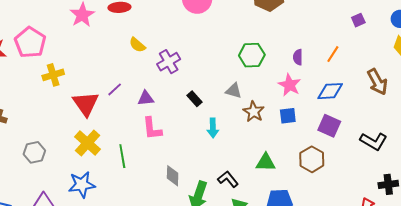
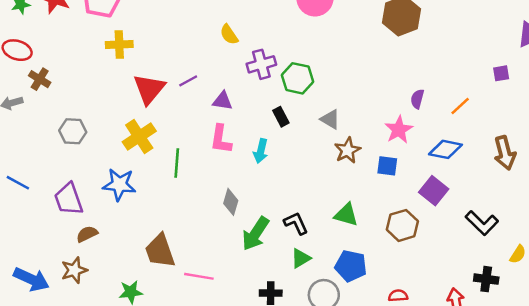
green hexagon: (252, 55) -> (297, 78), moved
cyan arrow: (213, 128) -> (261, 151), moved

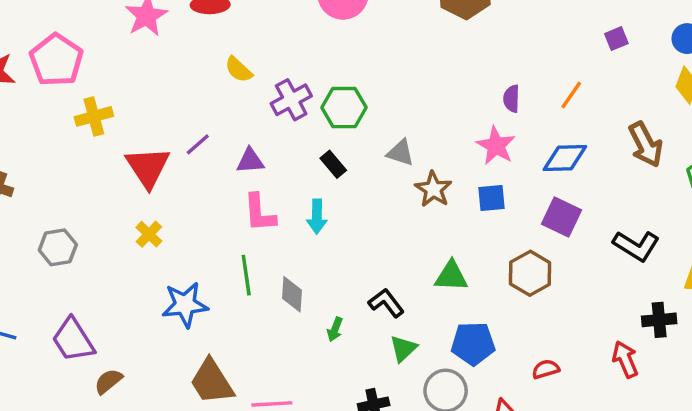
yellow cross: (139, 137) -> (149, 234), size x0.6
green line: (177, 163) -> (246, 275), moved
blue star: (119, 185) -> (185, 305), moved
green arrow: (256, 234) -> (335, 329), size x0.5

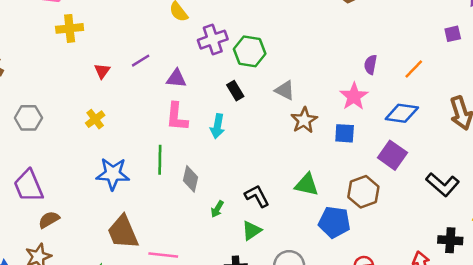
red triangle: (148, 167) -> (102, 71), size x0.5
blue pentagon: (473, 344) -> (334, 222), moved
green triangle: (403, 349) -> (251, 231), moved

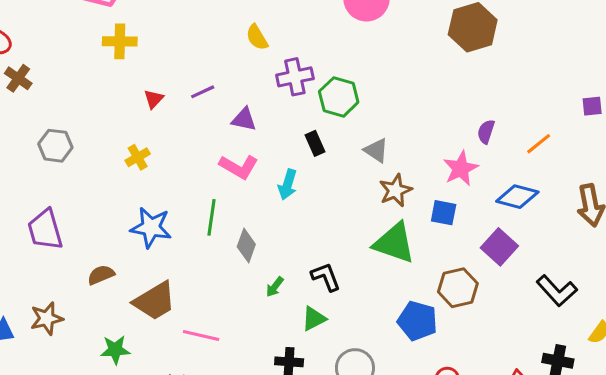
pink L-shape: (177, 117) -> (239, 167), turned -72
green triangle: (307, 185) -> (394, 243), moved, size x1.4
brown semicircle: (49, 220) -> (101, 275), moved
brown trapezoid: (123, 232) -> (155, 301), turned -105

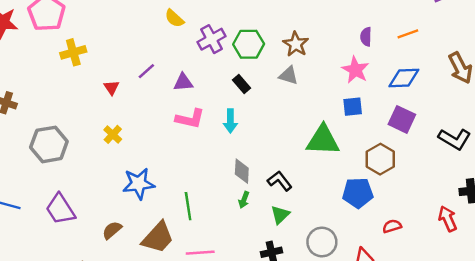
orange line: (539, 144) -> (408, 34), turned 36
gray hexagon: (55, 146) -> (49, 144), size x1.4
brown star: (395, 190) -> (296, 44), moved
green line: (211, 217) -> (188, 206), moved
gray diamond: (246, 246) -> (242, 171), moved

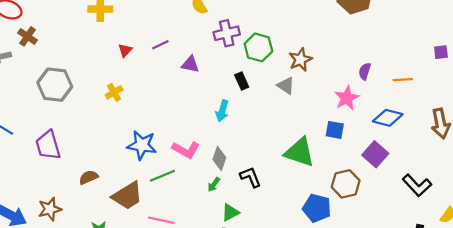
pink L-shape: (190, 119) -> (186, 150), moved
blue star: (139, 184) -> (142, 145), moved
green line: (188, 206) -> (162, 176), turned 60
green triangle: (280, 215) -> (230, 212), moved

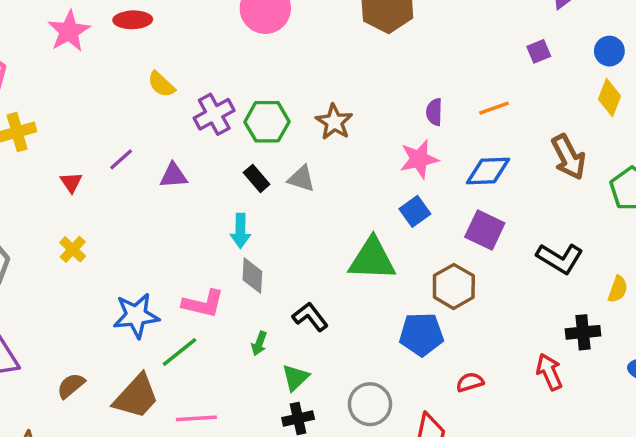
gray triangle: (286, 86) -> (301, 179), moved
pink star: (347, 98) -> (419, 159), turned 30
blue square: (335, 130) -> (415, 211), turned -30
gray diamond: (219, 159) -> (252, 276), moved

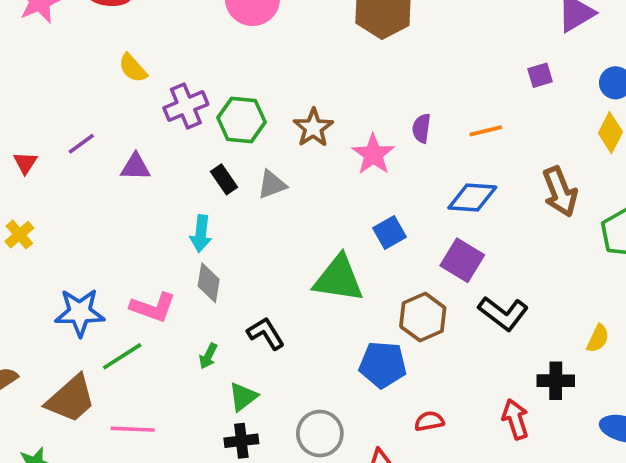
pink star: (419, 159) -> (373, 154), moved, turned -30
gray triangle: (301, 179) -> (272, 185), turned -44
black L-shape: (560, 258) -> (503, 313), moved

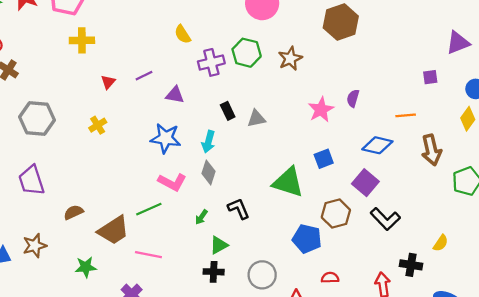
green hexagon: (241, 120) -> (247, 53), moved
brown star: (313, 128) -> (290, 59), moved
orange line: (486, 131) -> (406, 115), moved
blue star: (80, 312) -> (166, 138), moved

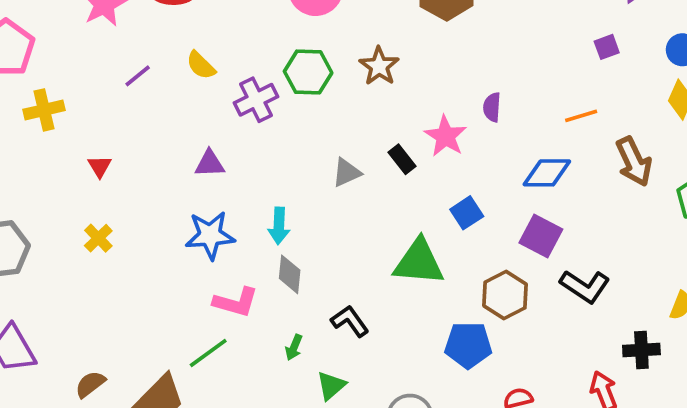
purple line: (144, 76) -> (138, 76), moved
black rectangle: (228, 111) -> (402, 159), moved

